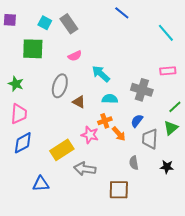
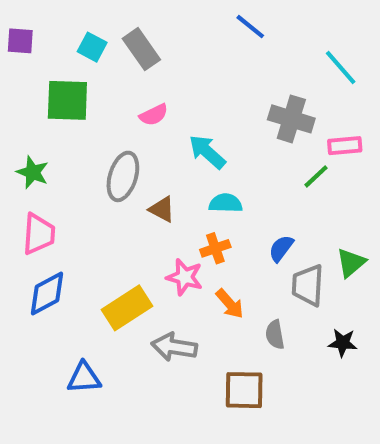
gray cross: (142, 90) -> (291, 119), moved
green line: (175, 107) -> (316, 176), moved
orange arrow: (119, 134) -> (230, 304), moved

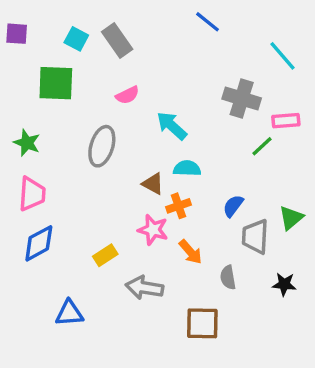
brown triangle: (162, 209) -> (153, 184), moved
yellow rectangle: (127, 308) -> (105, 255), size x0.6

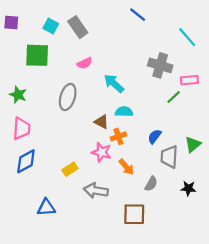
gray semicircle: (228, 277) -> (151, 184), turned -140

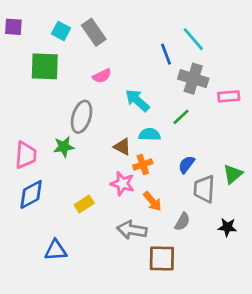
blue line: (138, 15) -> (166, 54), moved, turned 30
cyan line: (187, 37) -> (193, 39), moved
green star: (18, 95) -> (64, 147), moved, turned -30
green line: (174, 97) -> (181, 117), moved
gray arrow: (96, 191) -> (132, 230), moved

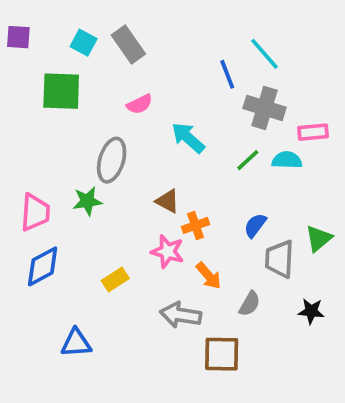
cyan semicircle: (150, 134) -> (287, 160), moved

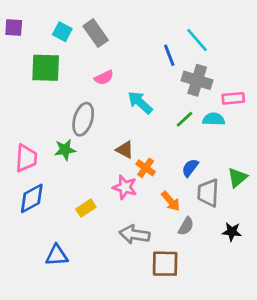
orange cross: (196, 225) -> (146, 168), turned -36
orange arrow: (209, 276) -> (171, 201), moved

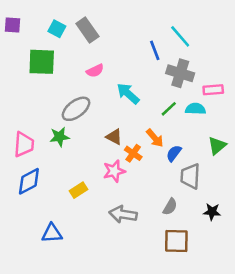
gray ellipse: (83, 119) -> (76, 109), turned 36
green triangle: (237, 178) -> (217, 146), moved
pink star: (125, 187) -> (114, 171), turned -30
orange arrow: (171, 201) -> (155, 138), moved
brown square: (165, 264) -> (176, 241), moved

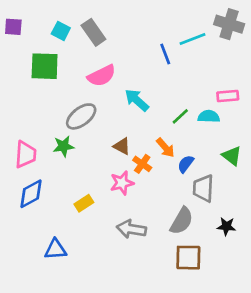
cyan line: (180, 36) -> (192, 39), turned -70
pink semicircle: (95, 71) -> (102, 76), size x1.5
gray cross: (180, 73) -> (229, 24), moved
green triangle: (217, 146) -> (232, 156), turned -42
gray semicircle: (170, 207) -> (182, 221), size x1.5

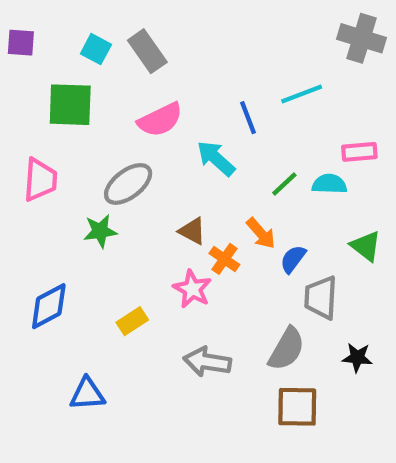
cyan line: (192, 39) -> (302, 94), moved
blue line: (165, 54) -> (248, 118), moved
pink trapezoid: (26, 154) -> (40, 180), moved
pink star: (122, 183) -> (192, 289), turned -30

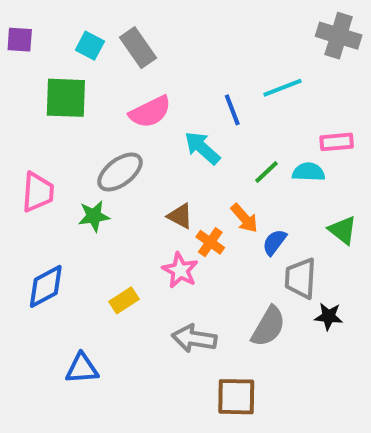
pink trapezoid: (40, 180) -> (38, 192), moved
black star: (357, 358) -> (329, 316), moved
brown square: (297, 407) -> (236, 397), moved

